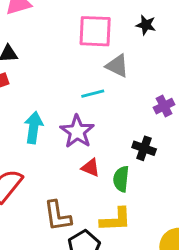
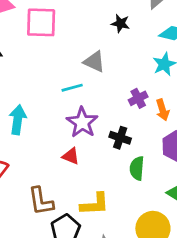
pink square: (95, 31) -> (41, 22), moved
purple star: (77, 131) -> (82, 122), moved
green semicircle: (121, 179) -> (137, 168), moved

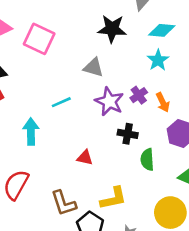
pink square: (41, 22) -> (39, 39), turned 32
black star: (120, 23) -> (112, 29), size x1.6
cyan line: (72, 88) -> (61, 102), moved
purple star: (82, 122) -> (109, 101), moved

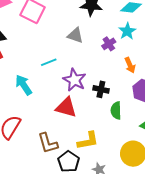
purple cross: (139, 95) -> (109, 44), moved
purple star: (109, 101) -> (74, 80), moved
cyan arrow: (31, 131) -> (24, 85), turned -35
red triangle: (85, 158) -> (66, 107), size x1.6

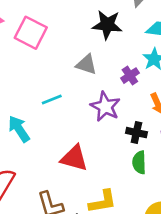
purple star: (74, 80) -> (105, 107), moved
black cross: (101, 89) -> (136, 133), moved

